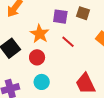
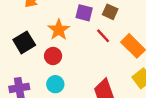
red line: (68, 42) -> (103, 36), moved

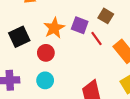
purple square: (84, 13) -> (80, 25), moved

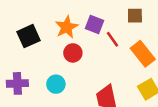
brown square: (106, 16) -> (135, 16), moved, turned -32
red circle: (46, 53) -> (73, 53), moved

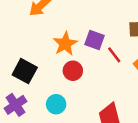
black square: (28, 36) -> (25, 71), moved, turned -35
purple cross: (17, 83) -> (15, 105), turned -30

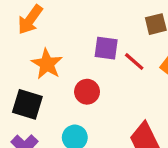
orange star: (65, 44) -> (47, 64), moved

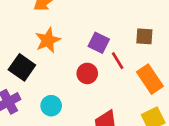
red circle: (87, 92) -> (87, 73), moved

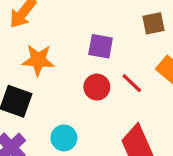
orange star: (48, 40) -> (38, 60), turned -30
red line: (118, 61) -> (132, 83), moved

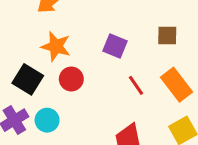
red circle: (97, 87) -> (71, 79), moved
cyan circle: (64, 138) -> (47, 120), moved

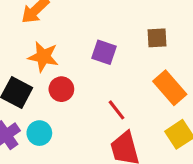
red line: (136, 85) -> (117, 110), moved

